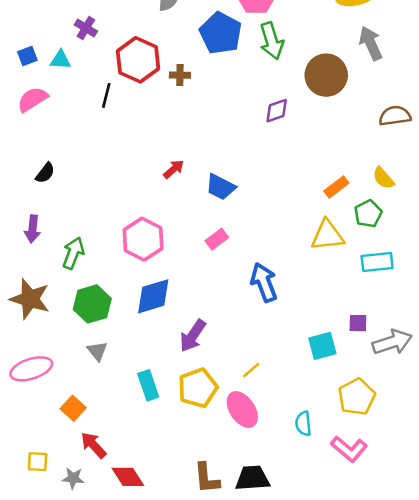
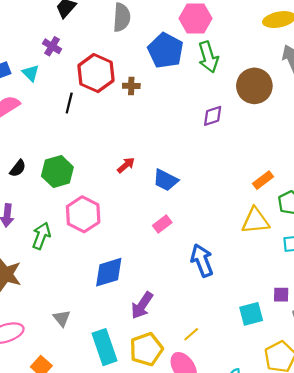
cyan triangle: (60, 60) -> (31, 73), turned 42
pink hexagon: (143, 239) -> (83, 214), moved
green hexagon: (92, 304) -> (57, 172), moved
cyan rectangle: (148, 385) -> (105, 347), size x1.4

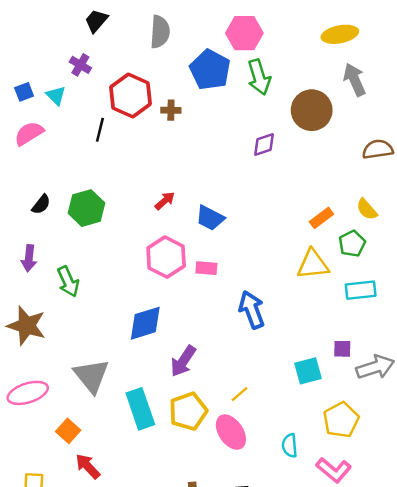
pink hexagon: (83, 214) -> (166, 257), moved
pink rectangle: (162, 224) -> (206, 268), turned 42
green arrow: (41, 236) -> (68, 282), turned 135
gray triangle: (62, 318) -> (91, 376), size x1.8

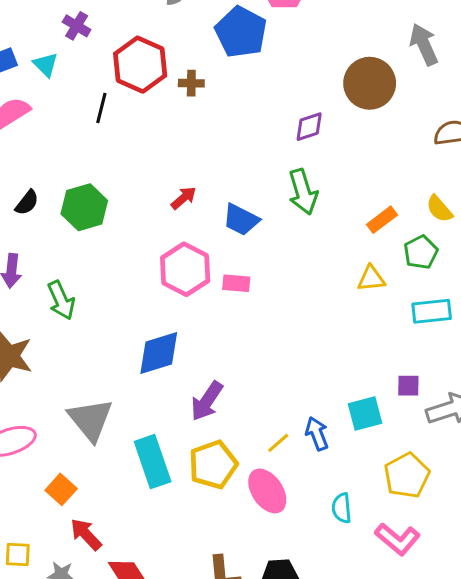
green arrow: (259, 77) -> (303, 192), moved
yellow triangle: (313, 264) -> (371, 279), size x0.7
blue arrow: (252, 310) -> (317, 434), moved, size x0.7

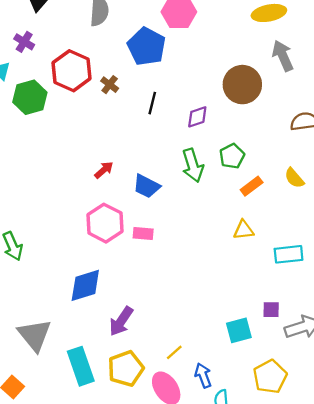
brown cross: (191, 83) -> (110, 85), turned 36
black line: (101, 108) -> (152, 103), moved
green hexagon: (84, 207) -> (30, 97), moved
green pentagon: (421, 252) -> (232, 156), moved
blue arrow: (317, 434) -> (203, 375), moved

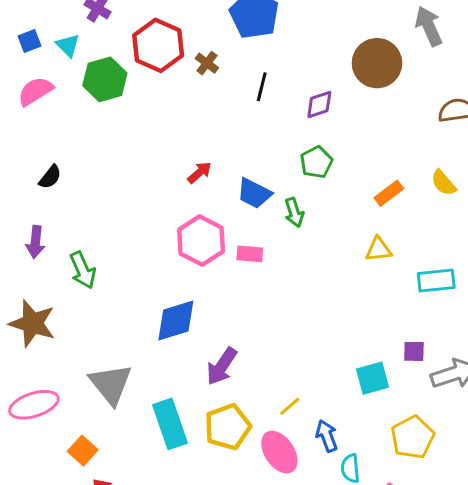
green pentagon: (232, 156) -> (316, 162), moved
green arrow: (193, 165) -> (294, 212), moved, size x0.7

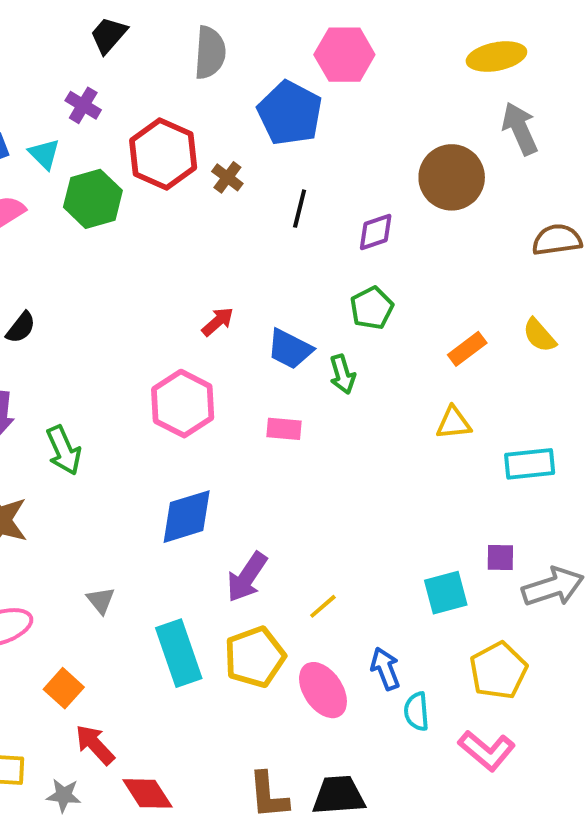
pink hexagon: (201, 241) -> (183, 404), moved
gray triangle: (111, 384) -> (101, 600), size x0.5
yellow line: (290, 406) -> (323, 606), moved

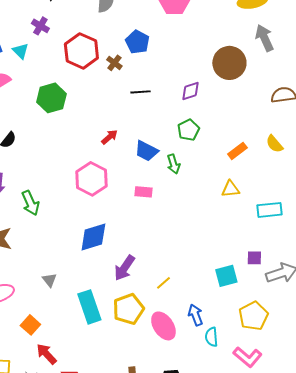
blue pentagon: (290, 113) -> (137, 42), moved, size x0.7
green hexagon: (93, 199) -> (51, 98), moved
black line: (300, 209) -> (140, 92), moved, turned 72

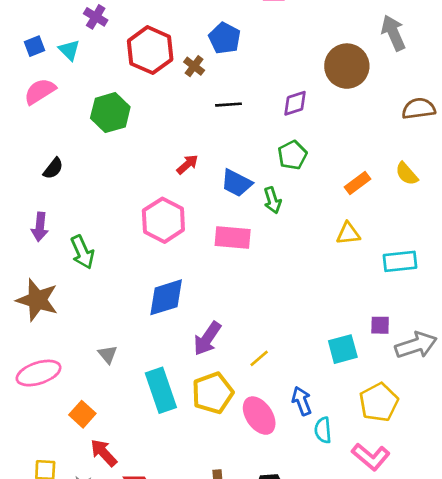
pink rectangle: (143, 192) -> (233, 237), size x1.5

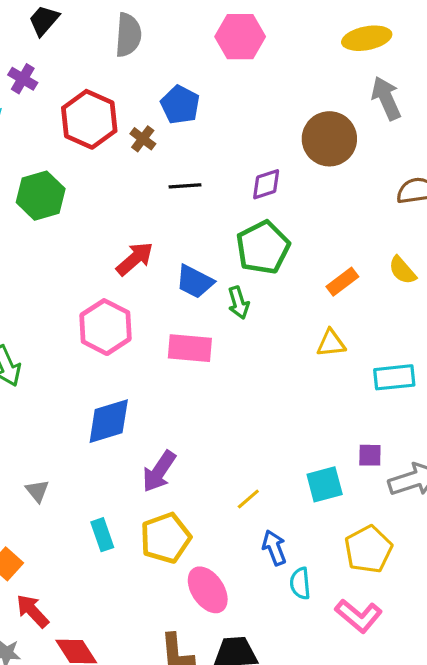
green pentagon: (292, 155) -> (263, 248), size x1.5
red arrow: (187, 164) -> (135, 259), size x1.4
yellow line: (259, 358) -> (248, 499), moved
cyan rectangle: (161, 390) -> (102, 535), size x0.6
pink ellipse: (259, 416) -> (208, 590), moved

